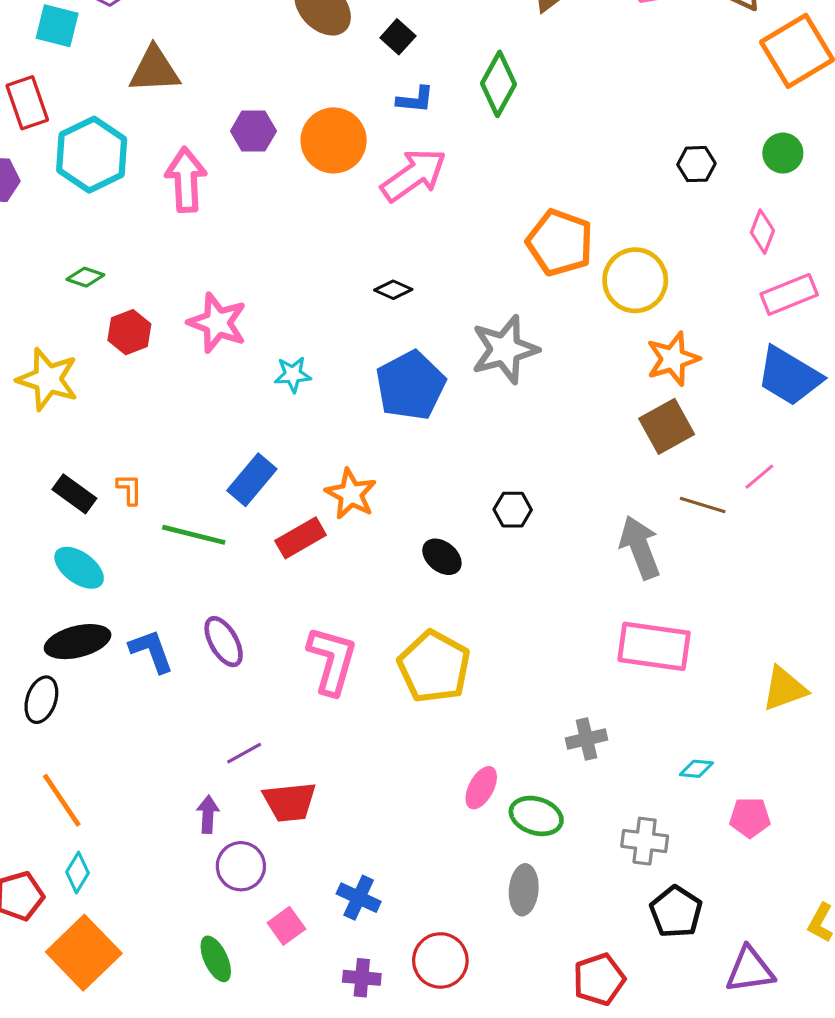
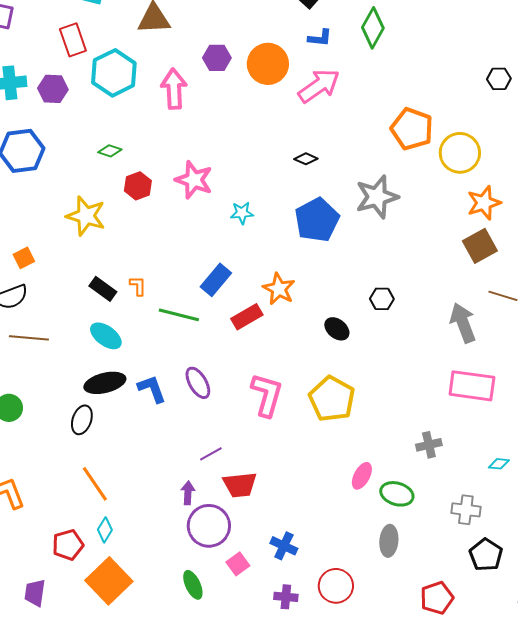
purple circle: (241, 866) -> (209, 526), size x1.4

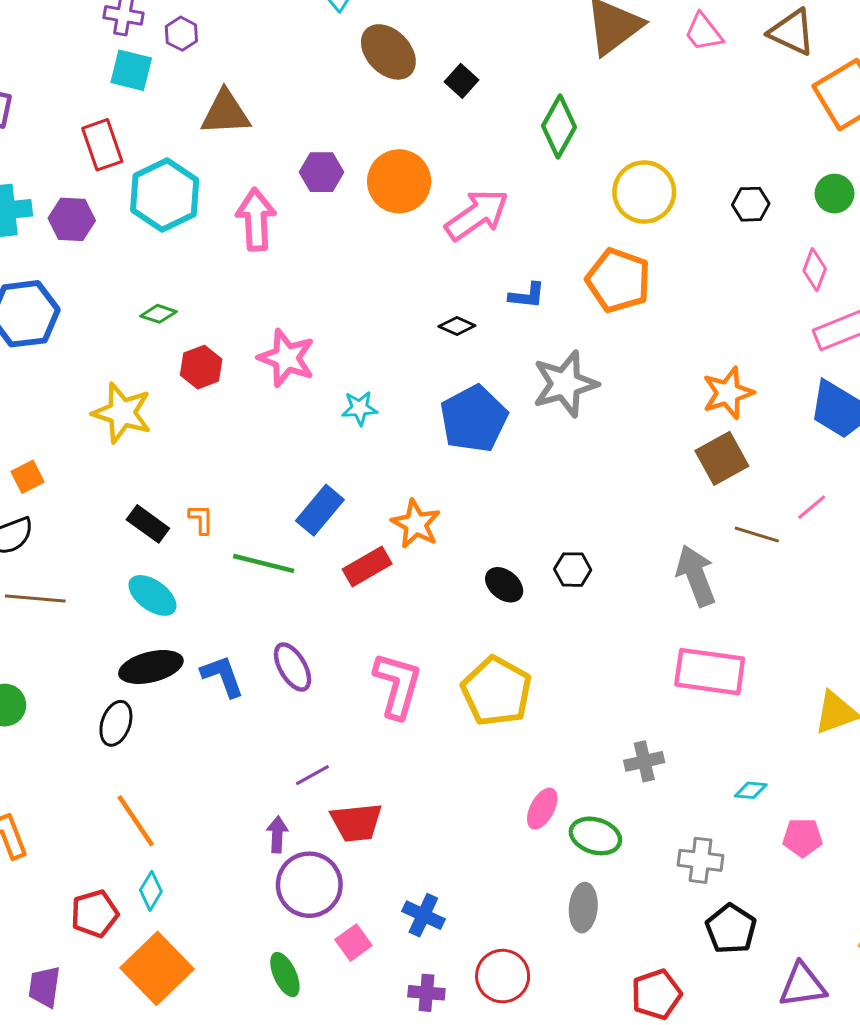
blue L-shape: (320, 38) -> (527, 296), moved
yellow circle: (460, 153) -> (644, 192), moved
black hexagon: (382, 299) -> (573, 570), moved

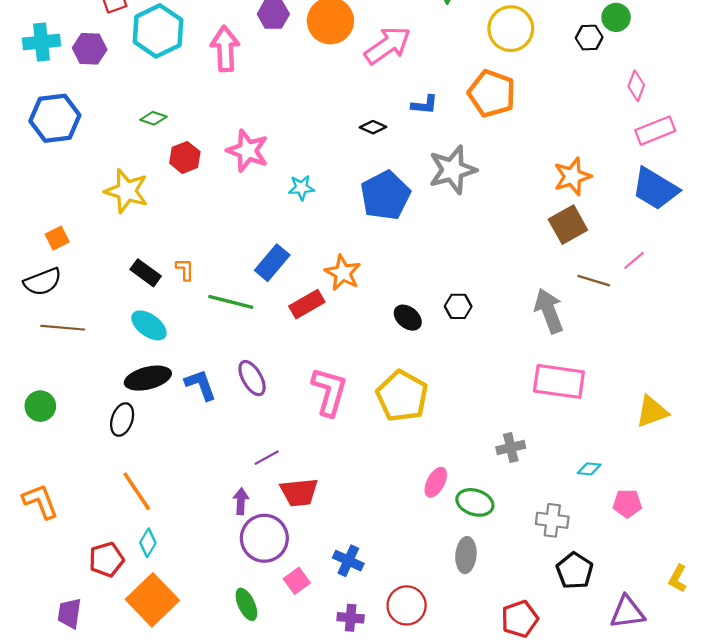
green circle: (834, 194) -> (616, 17), moved

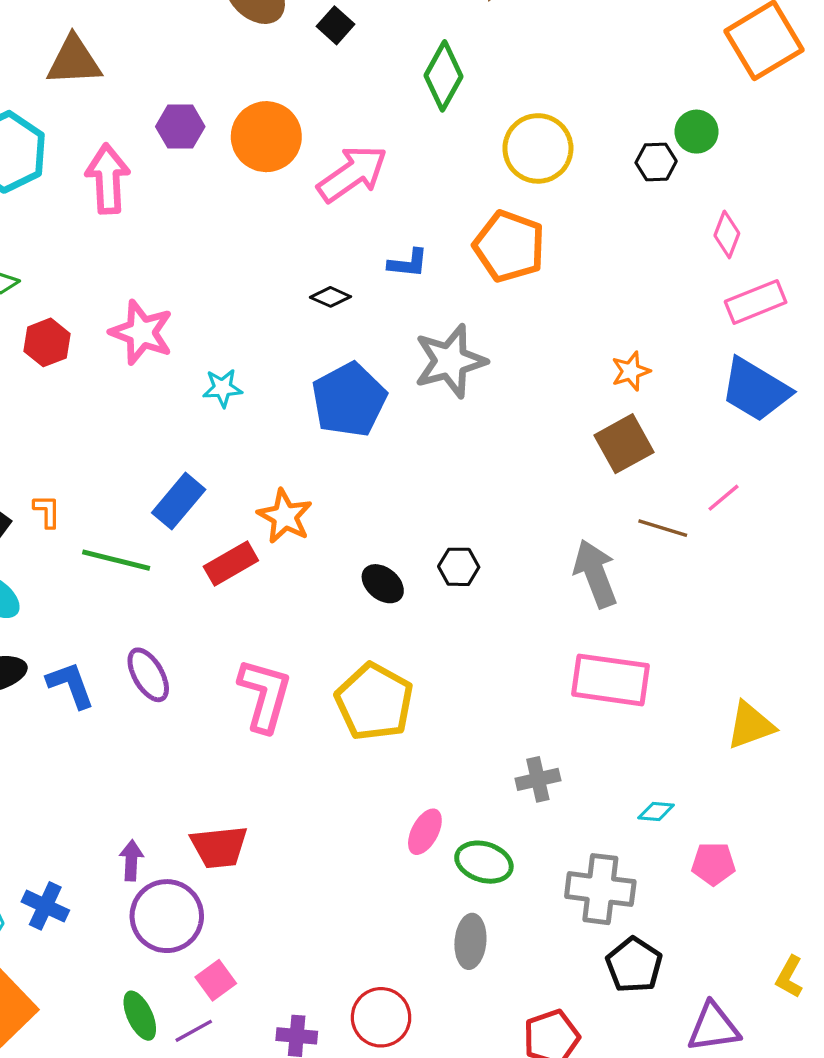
orange star: (572, 176) -> (631, 371), size x0.7
purple line: (267, 458) -> (194, 1031), moved
gray cross: (552, 520) -> (600, 889), size x1.4
blue cross: (348, 561) -> (45, 906), moved

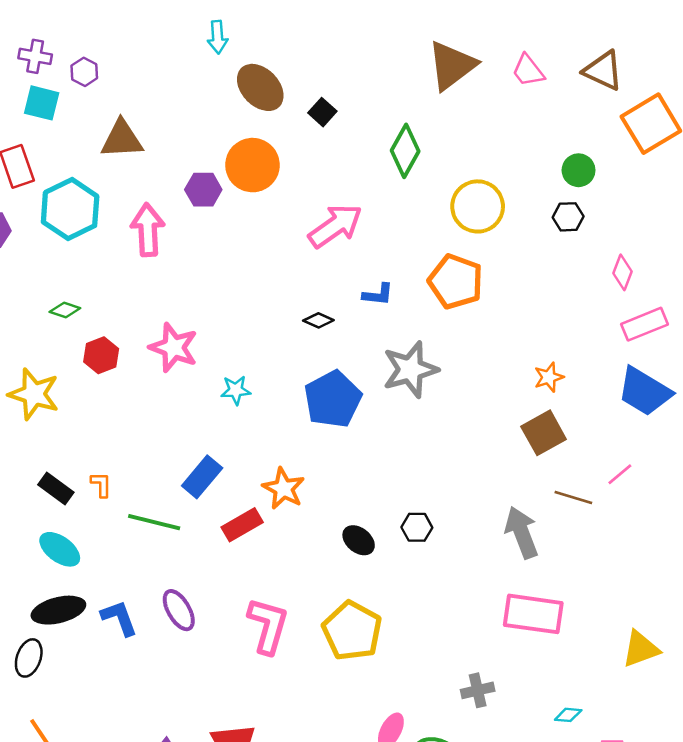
green circle: (697, 132) -> (579, 170), moved
orange circle: (266, 137) -> (252, 165), moved

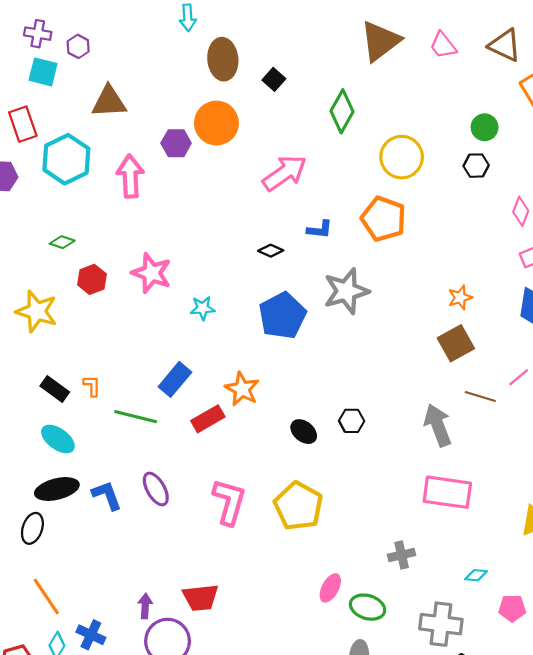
brown ellipse: (260, 87) -> (223, 59), turned 39

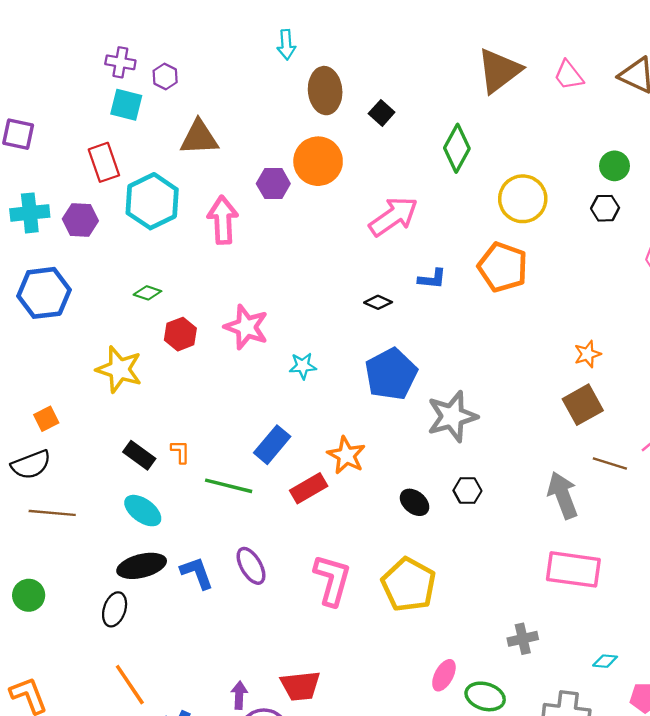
gray star: (346, 291) -> (452, 416), moved

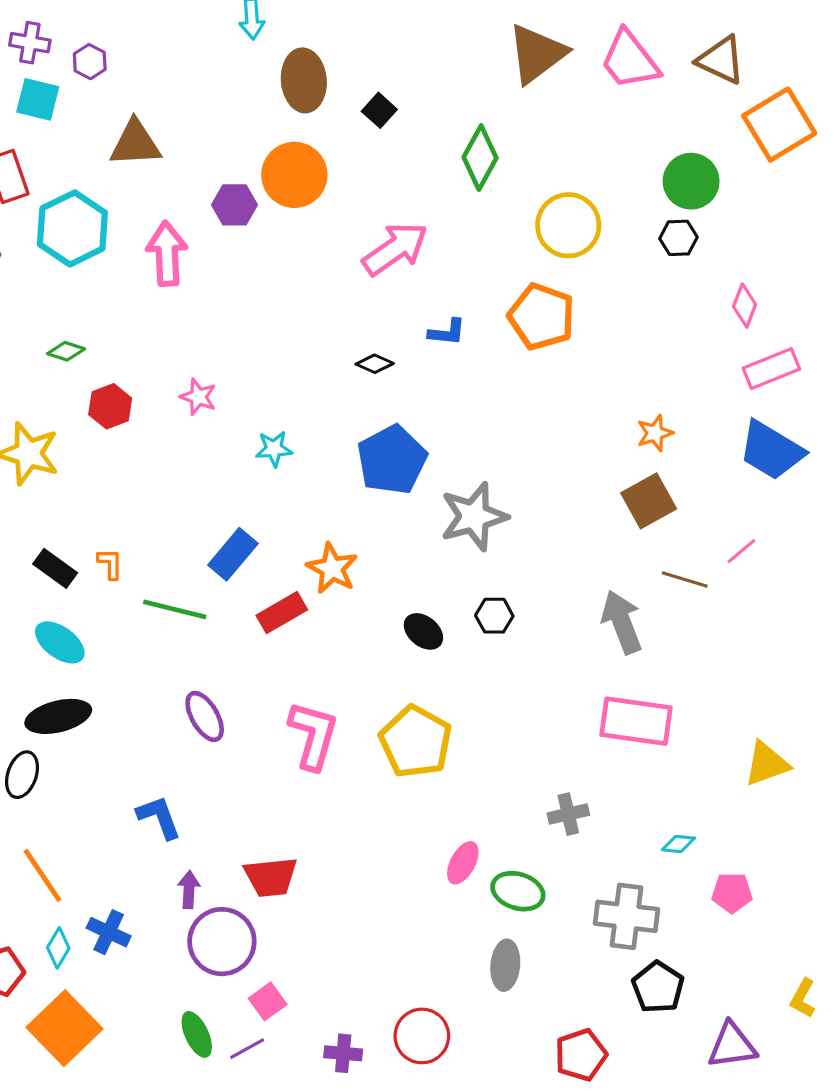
pink trapezoid: (569, 75) -> (630, 60), size x1.5
green circle: (615, 166) -> (691, 181), size x1.4
pink star: (246, 327) -> (198, 397), size x0.6
blue L-shape: (197, 573) -> (159, 817), moved

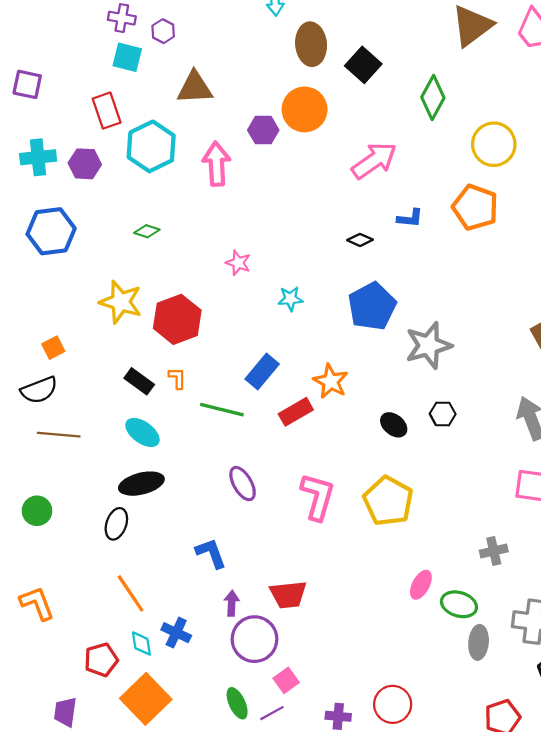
black square: (379, 110) -> (363, 65), size x1.5
red hexagon: (110, 406) -> (177, 319), moved, size x1.6
cyan diamond: (58, 948) -> (141, 643), turned -40
gray ellipse: (505, 965) -> (479, 642), moved

